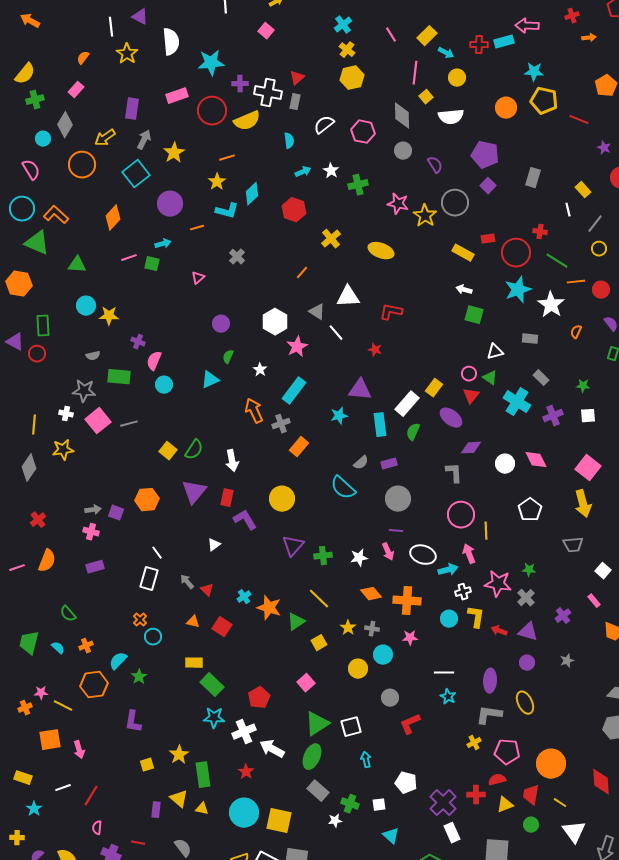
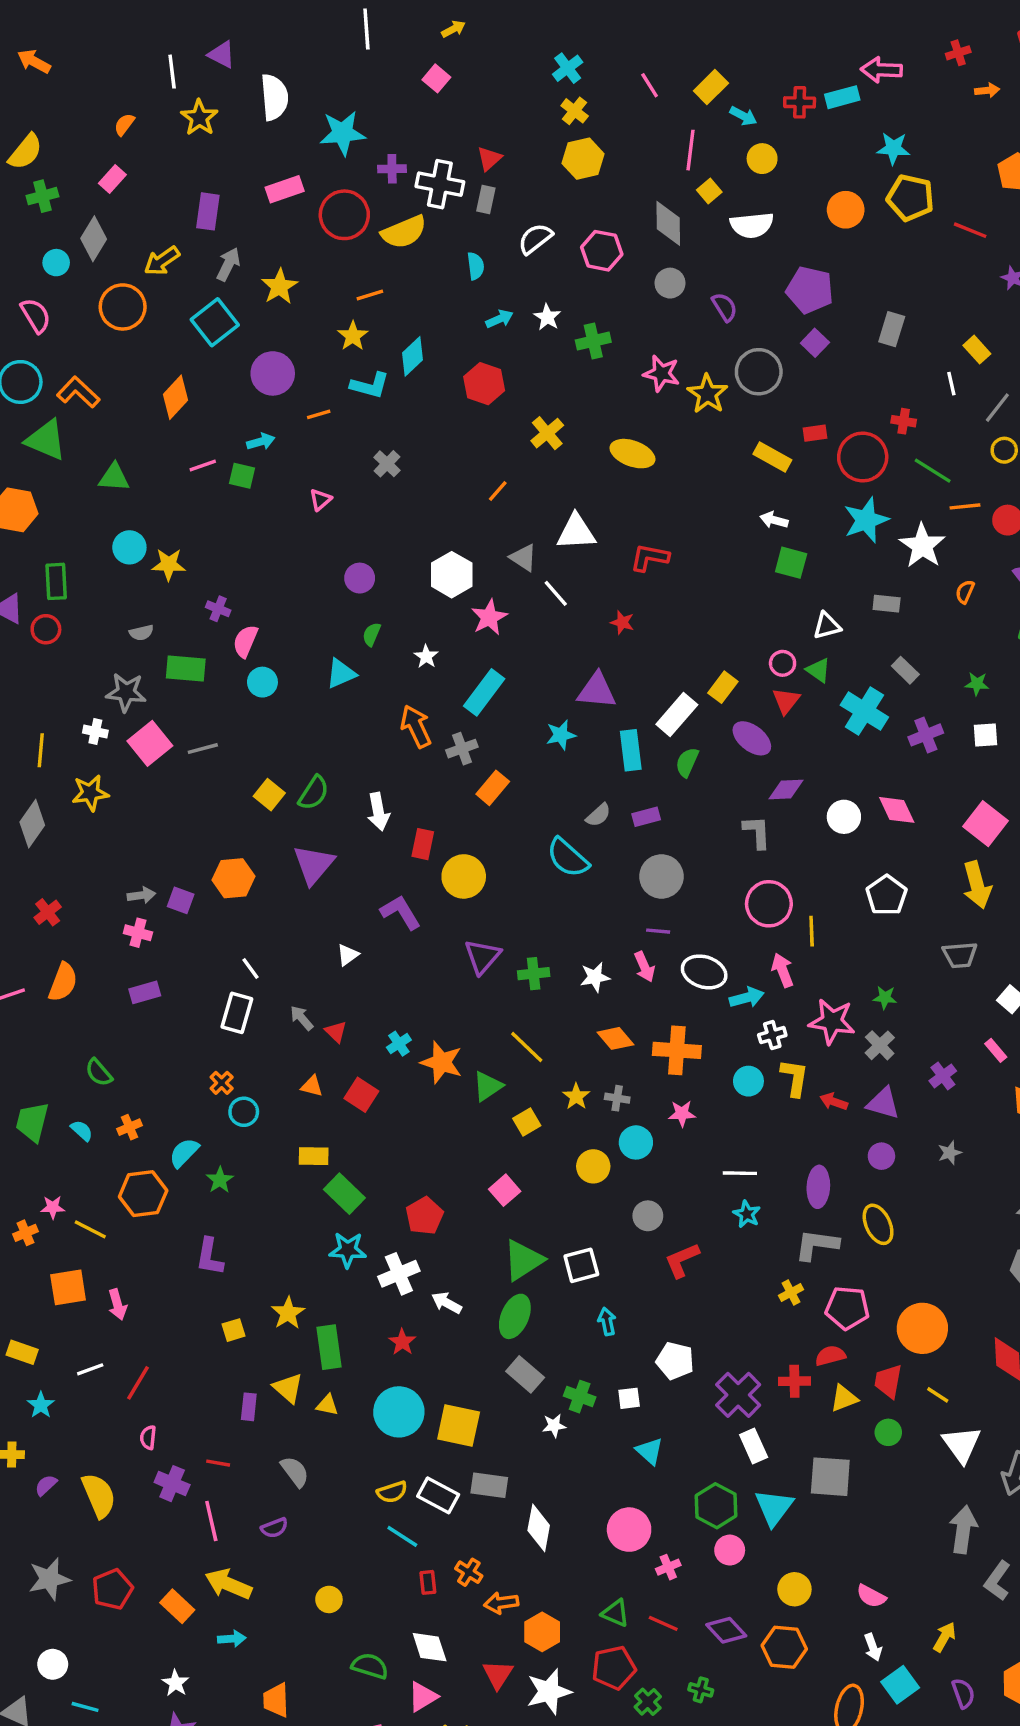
red rectangle: (227, 498) -> (423, 844), moved
white arrow: (272, 749) -> (447, 1303), size x0.7

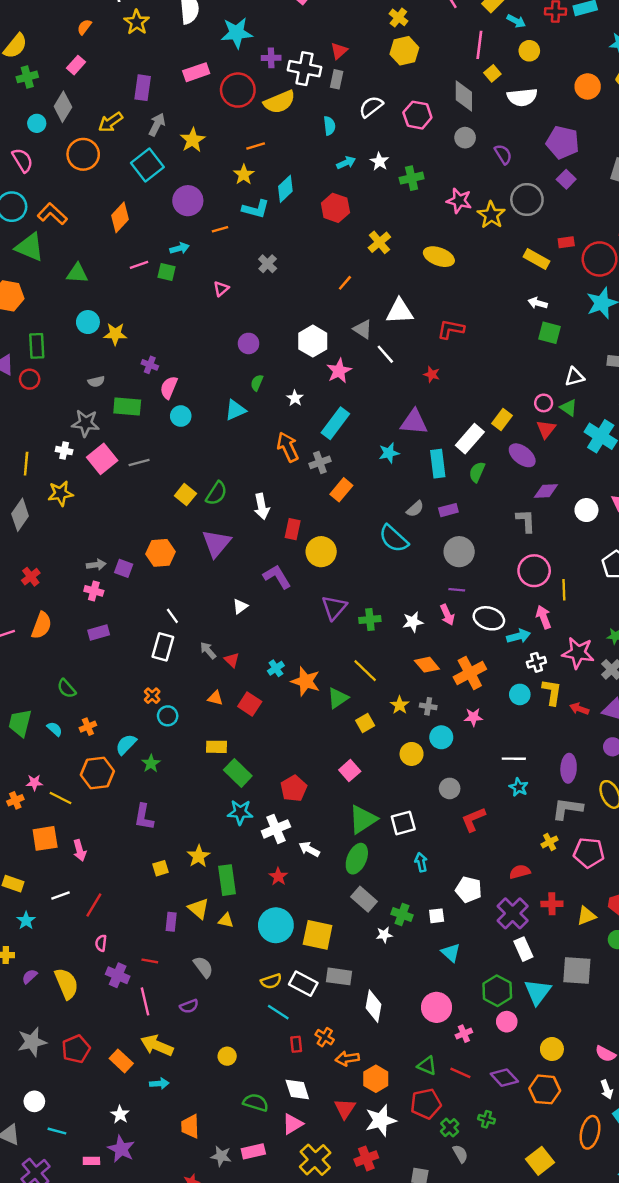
orange cross: (677, 1050) -> (470, 673), turned -32
red semicircle: (830, 1356) -> (520, 872), moved

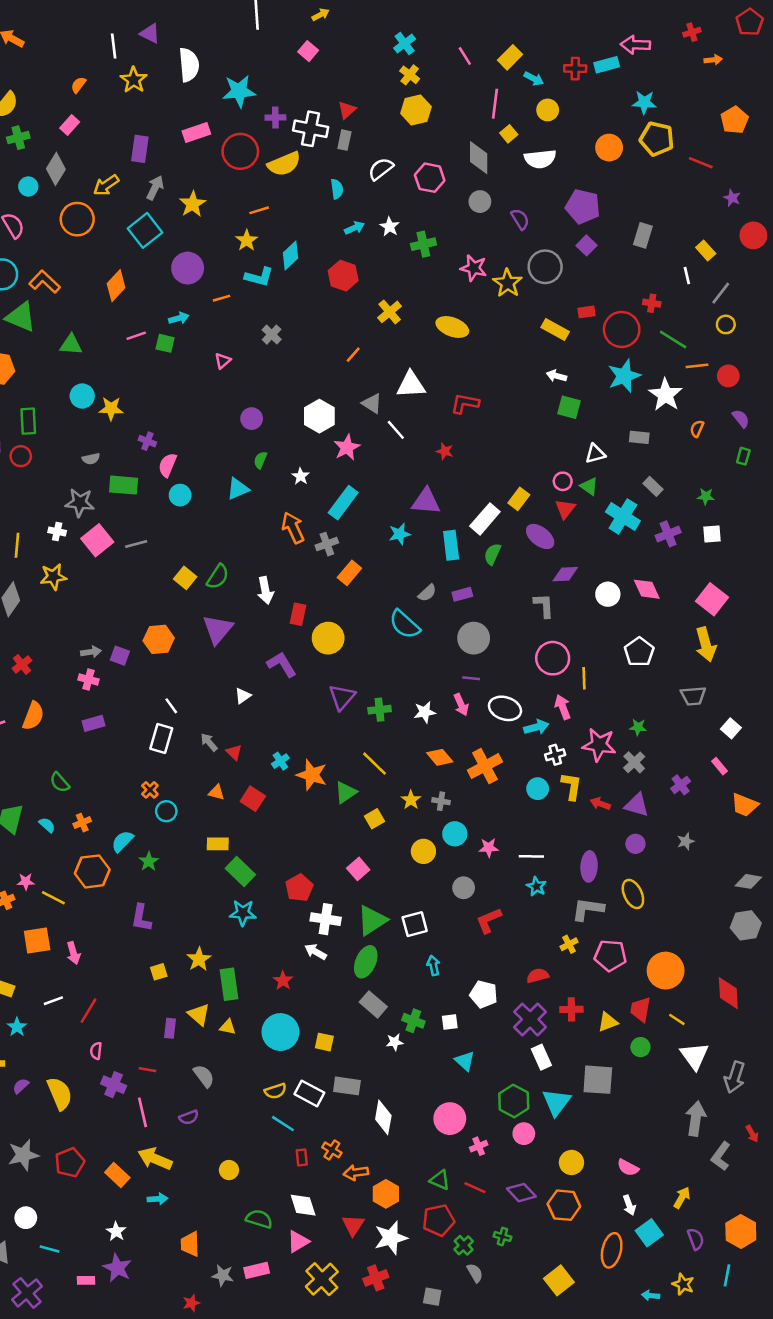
pink star: (473, 717) -> (489, 848), moved
white cross: (276, 829) -> (326, 919), moved, turned 32
yellow square: (318, 935) -> (324, 1042), size x0.6

